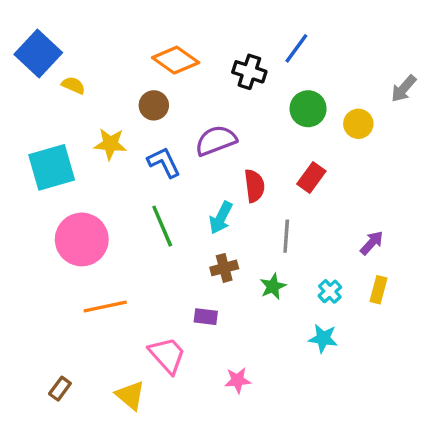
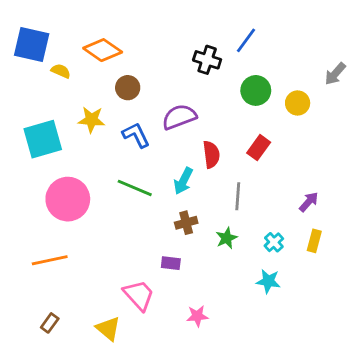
blue square: (38, 53) -> (32, 45), turned -30
orange diamond: (176, 60) -> (103, 50), moved
green line: (162, 226) -> (135, 188), turned -44
orange line: (105, 307) -> (50, 260), moved

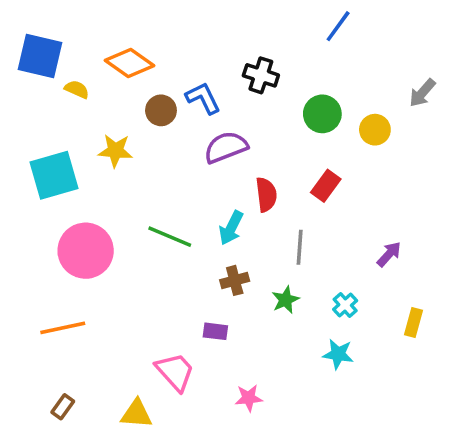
blue line: (246, 40) -> (338, 26), moved
blue L-shape: (136, 135) -> (203, 98), moved
yellow rectangle: (314, 241) -> (414, 323), moved
yellow triangle: (108, 329) -> (136, 414), turned -36

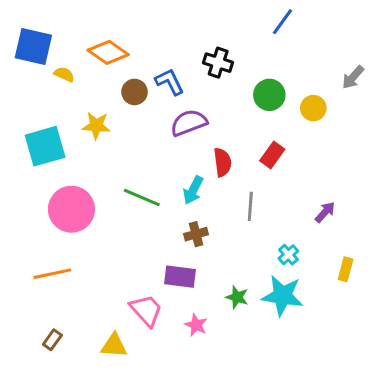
green star: (285, 300) -> (237, 297), moved, turned -30
purple rectangle: (215, 331) -> (180, 277), size x1.5
cyan star: (338, 354) -> (283, 296), size x1.6
pink star: (249, 398) -> (196, 325), moved, turned 30

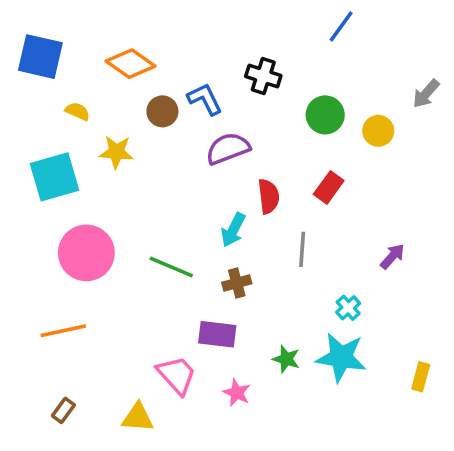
yellow semicircle: (64, 74) -> (78, 111), moved
green line: (142, 197) -> (171, 267), moved
yellow rectangle: (346, 269) -> (421, 377), moved

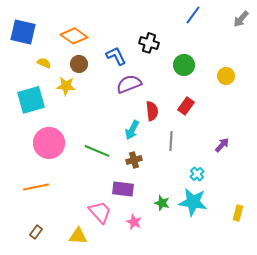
gray arrow: (426, 94) -> (241, 19), moved
brown circle: (162, 111) -> (79, 64), moved
yellow circle: (378, 131) -> (226, 76), moved

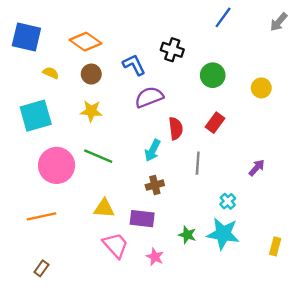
yellow star: (66, 86) -> (91, 111), moved
green line: (97, 151) -> (98, 156), moved
yellow triangle: (78, 236) -> (104, 208), moved

